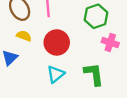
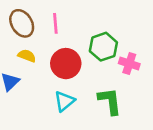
green hexagon: (96, 16) -> (103, 47), moved

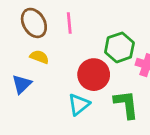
red circle: (66, 64) -> (94, 75), moved

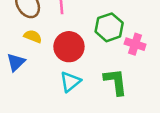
red circle: (94, 75) -> (69, 47), moved

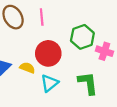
yellow semicircle: (33, 36) -> (27, 68), moved

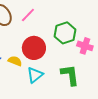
pink line: (42, 17) -> (28, 15), turned 49

